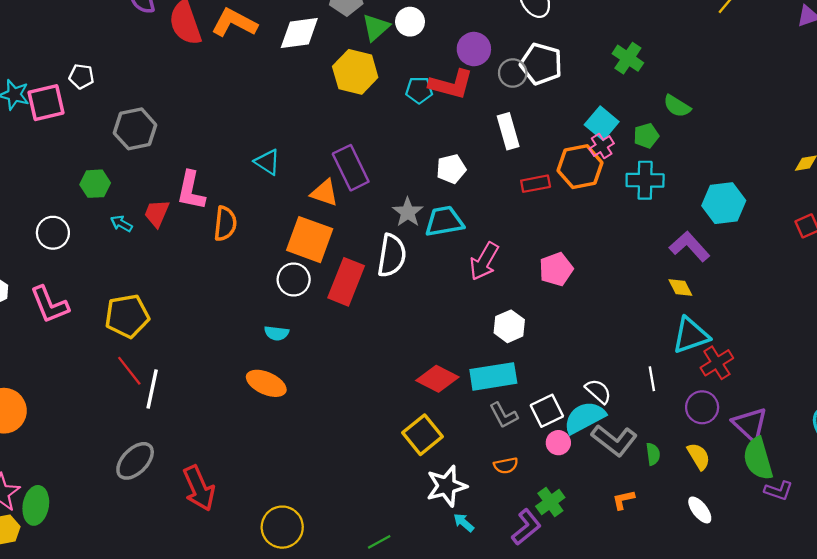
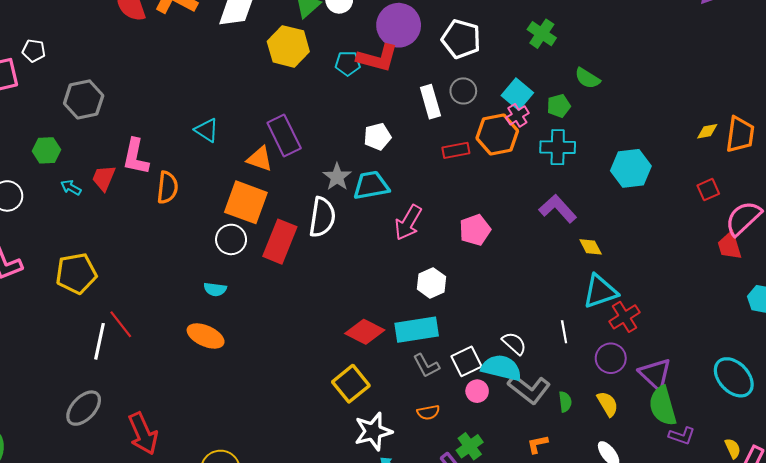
purple circle: (474, 49) -> (399, 25), size x1.4
gray circle: (513, 73) -> (463, 91), moved
purple L-shape: (690, 246) -> (558, 209), moved
red line: (129, 371) -> (121, 324), moved
cyan semicircle: (585, 418) -> (501, 368), turned 42

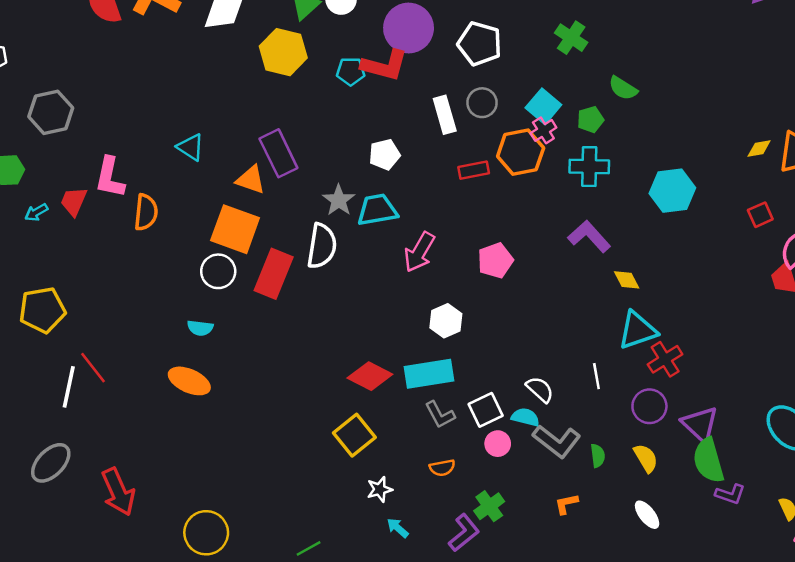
cyan arrow: (71, 187) -> (36, 212), turned -60
cyan semicircle: (501, 368) -> (525, 417), size x0.6
white star: (373, 431) -> (380, 489), size x0.6

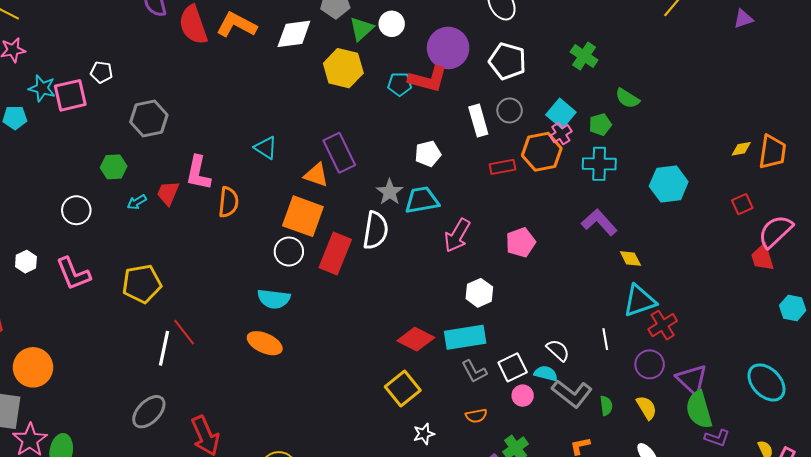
cyan semicircle: (200, 328) -> (274, 299), size x1.5

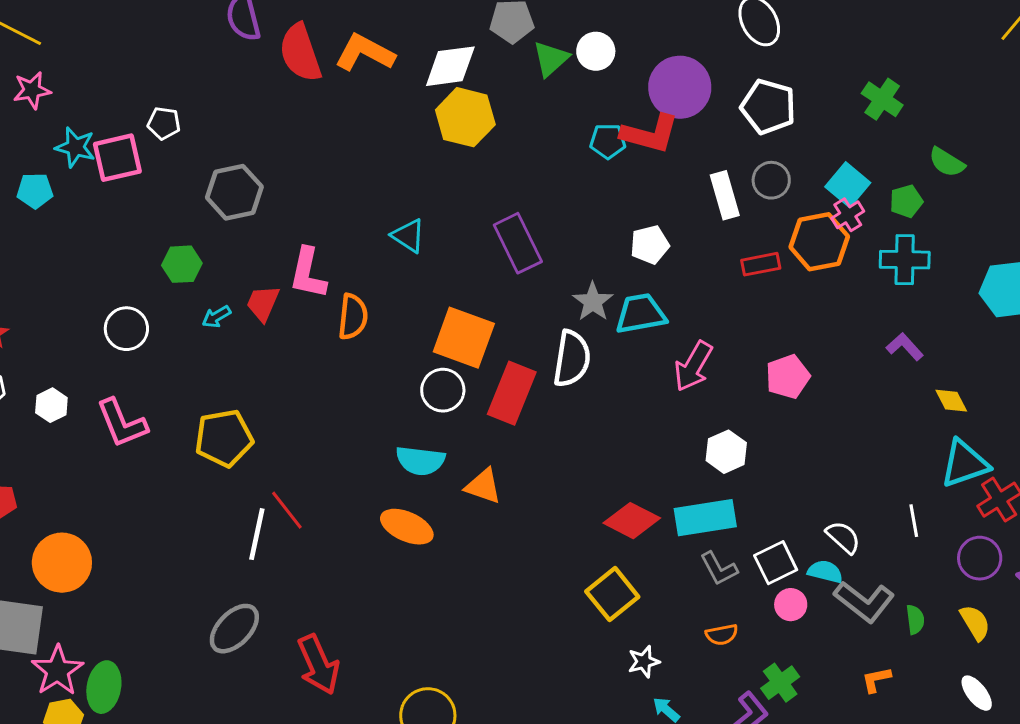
yellow hexagon: (343, 68) -> (465, 117), moved
orange triangle: (316, 175) -> (483, 486), moved
purple L-shape: (599, 222) -> (905, 347), size x0.7

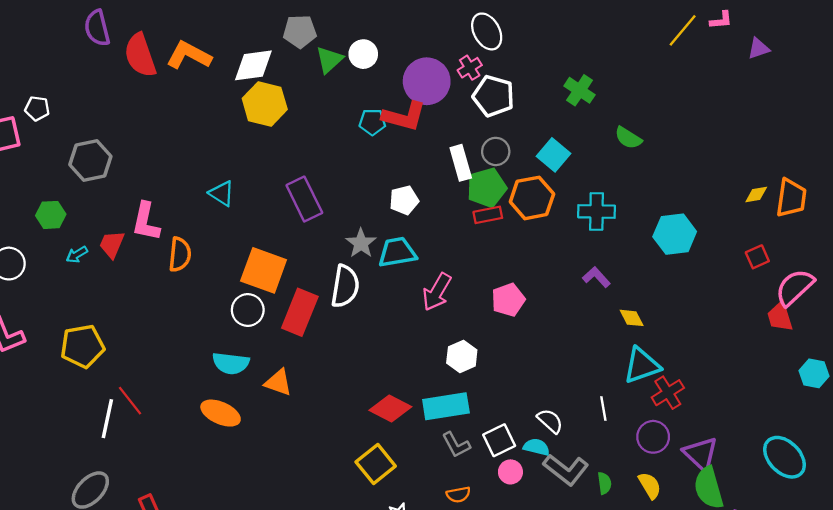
green pentagon: (906, 201) -> (487, 188), moved, size x1.6
pink cross: (848, 215) -> (470, 68), moved

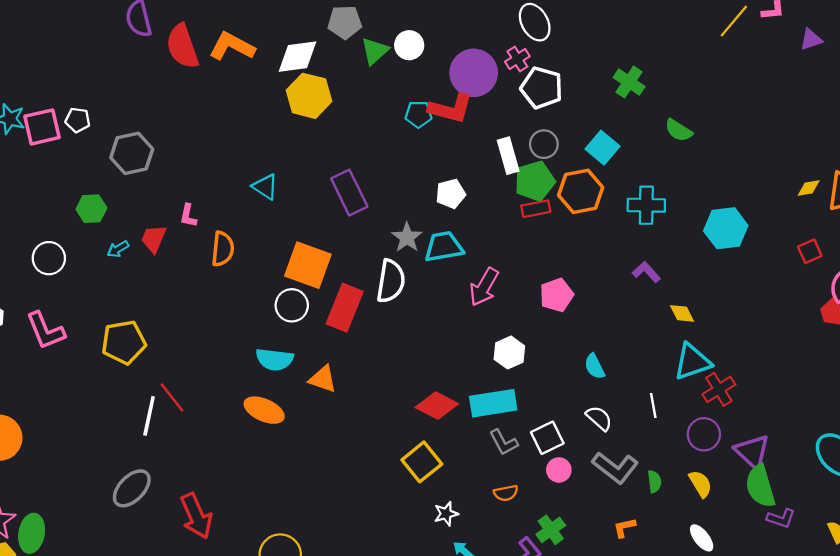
white pentagon: (37, 108) -> (78, 120), moved
pink L-shape: (146, 222) -> (188, 216), size x0.6
cyan semicircle: (537, 447) -> (595, 366), moved, turned -130

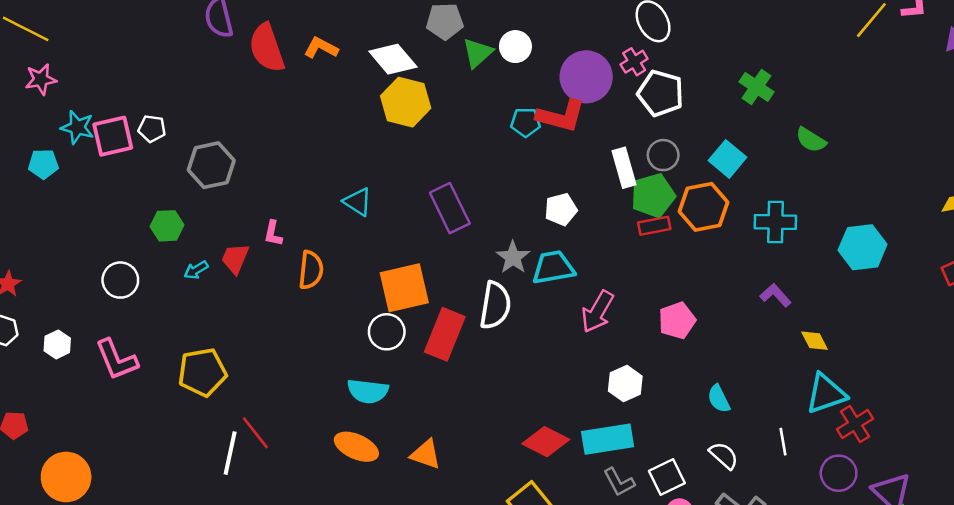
orange L-shape: (232, 46) -> (321, 48), size x0.7
white diamond: (298, 57) -> (393, 59), turned 57
orange square: (308, 265) -> (404, 288), turned -33
orange triangle: (323, 379) -> (426, 454), moved

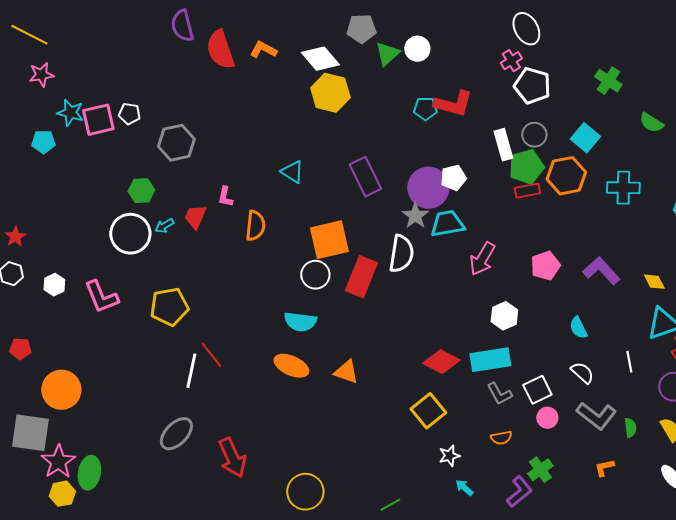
purple circle: (586, 77) -> (428, 188), moved
white circle: (120, 280) -> (130, 234), moved, size x1.4
purple L-shape: (775, 295) -> (601, 271), moved, size x1.5

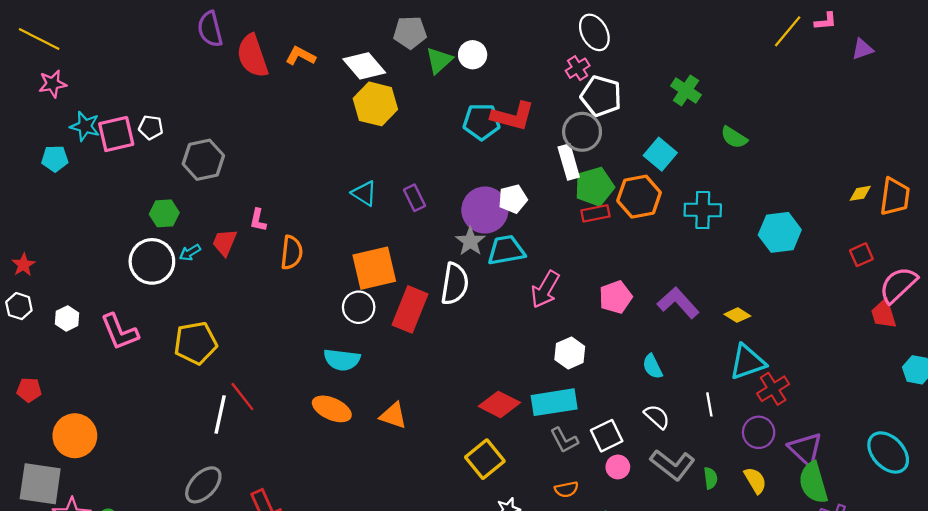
cyan pentagon: (425, 109) -> (482, 122), size x1.4
gray circle: (534, 135) -> (582, 132), moved, size x1.4
cyan triangle: (292, 172) -> (364, 193), moved
purple rectangle: (365, 177) -> (414, 198), size x0.6
yellow diamond: (654, 282) -> (737, 315), turned -30

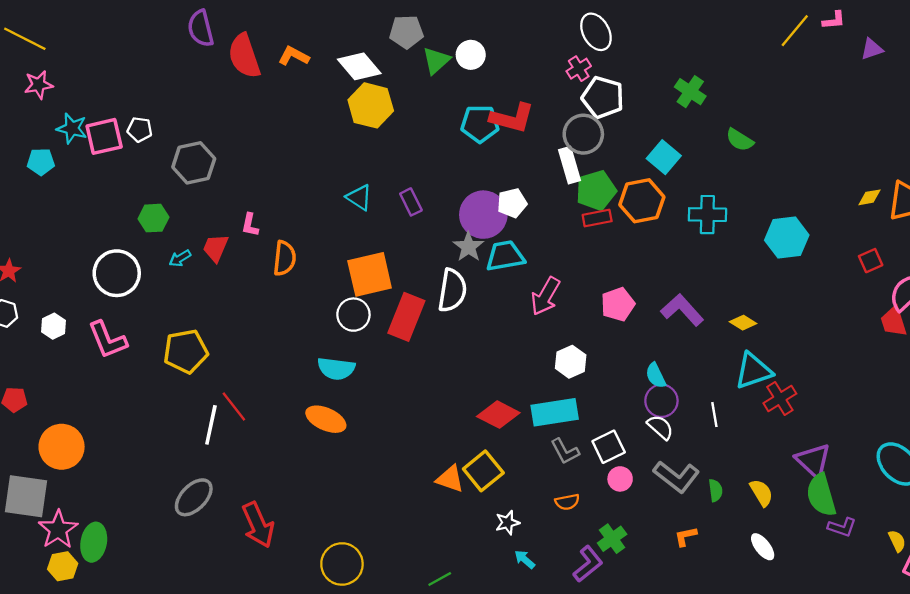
white circle: (152, 261) -> (117, 273), moved
orange triangle: (393, 416) -> (450, 479), moved
purple circle: (759, 432) -> (661, 401), moved

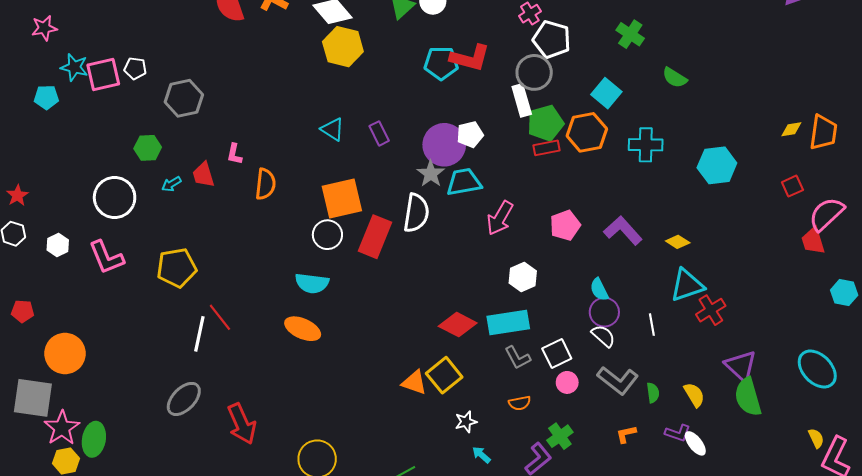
red trapezoid: (216, 248) -> (203, 175), turned -40
purple L-shape: (842, 527) -> (678, 433), moved

